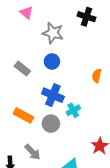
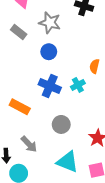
gray rectangle: (22, 69) -> (19, 32), moved
cyan cross: (73, 110) -> (78, 85), moved
gray circle: (51, 124) -> (61, 124), moved

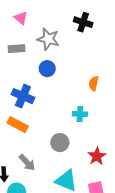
gray rectangle: (19, 32) -> (17, 49), turned -42
cyan cross: (78, 85) -> (80, 114), moved, turned 32
blue cross: (50, 86) -> (23, 96), moved

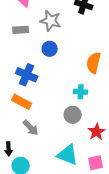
orange semicircle: (94, 83) -> (94, 63), size x1.5
gray circle: (60, 143) -> (73, 115), moved
gray arrow: (27, 163) -> (31, 128), moved

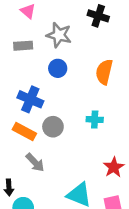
orange semicircle: (94, 63) -> (104, 72), moved
gray circle: (73, 115) -> (53, 127), moved

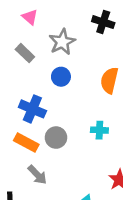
gray star: (59, 35) -> (62, 42), turned 30
gray rectangle: (23, 46) -> (25, 53), turned 48

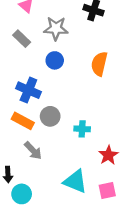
gray star: (62, 42) -> (56, 28), turned 30
cyan cross: (99, 130) -> (82, 129), moved

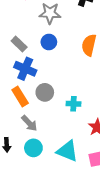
gray rectangle: (22, 39) -> (19, 44), moved
orange rectangle: (23, 121) -> (20, 97), turned 30
cyan circle: (22, 194) -> (33, 148), moved

